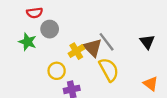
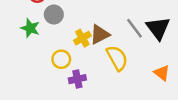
gray line: (107, 42) -> (134, 28), moved
black triangle: (147, 42) -> (158, 28), size x1.5
brown triangle: (93, 48) -> (100, 34), turned 48

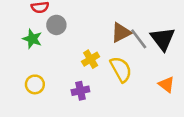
brown triangle: (100, 34) -> (121, 33), moved
yellow cross: (82, 38) -> (91, 59), moved
yellow circle: (61, 59) -> (35, 84), moved

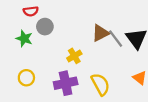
yellow semicircle: (121, 69) -> (100, 84), moved
purple cross: (80, 91) -> (66, 83), size x1.5

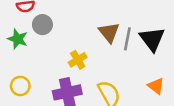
brown triangle: (100, 33) -> (109, 32), turned -42
gray line: (116, 39) -> (127, 39), turned 48

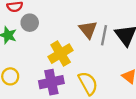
yellow cross: (78, 60) -> (61, 54), size x1.5

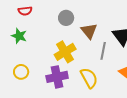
gray circle: (30, 23) -> (66, 18), moved
gray line: (104, 35) -> (103, 51), moved

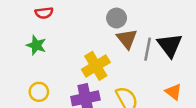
gray circle: (66, 18) -> (117, 18), moved
gray line: (103, 51) -> (148, 49), moved

